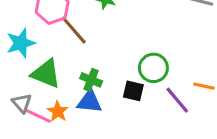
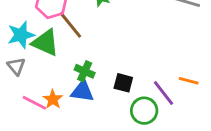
green circle: (153, 68) -> (144, 111), moved
green triangle: (46, 74) -> (45, 43), moved
gray triangle: (22, 103) -> (16, 66), moved

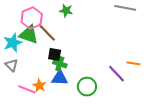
green triangle: (45, 43) -> (29, 35), moved
black square: (123, 83) -> (55, 54), moved
green circle: (144, 111) -> (87, 87), moved

